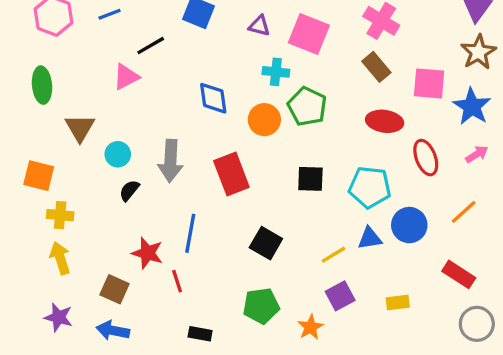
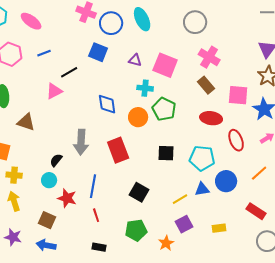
brown triangle: (80, 128) -> (26, 122), turned -42
cyan circle: (118, 154) -> (49, 180), moved
red line: (177, 281) -> (96, 215), moved

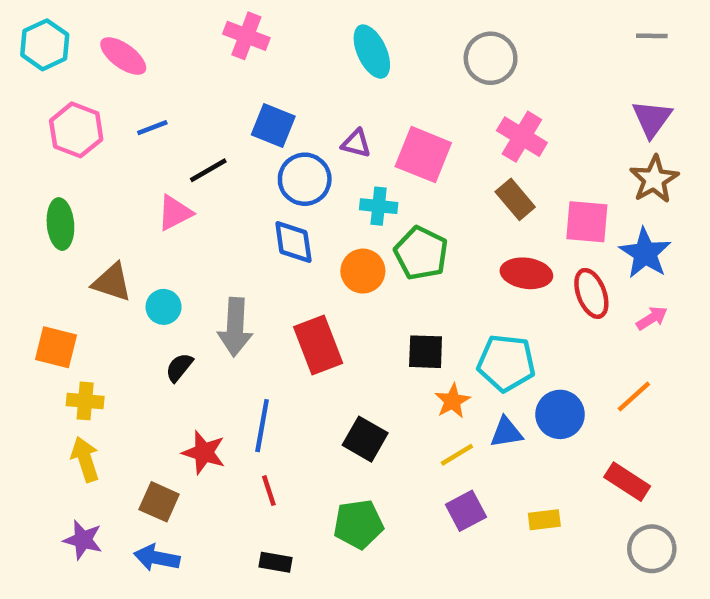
blue circle: (111, 23) -> (305, 179), moved
red ellipse: (236, 140) -> (591, 293), moved
cyan circle: (49, 180) -> (164, 307), moved
orange star: (166, 243) -> (452, 401), moved

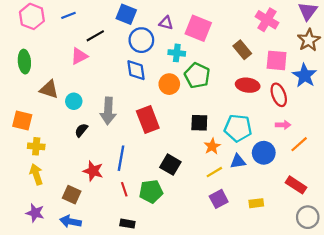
pink cross: (522, 137) -> (267, 20), moved
pink arrow: (652, 318) -> (283, 125), moved, turned 32
green pentagon: (358, 524) -> (151, 191), moved

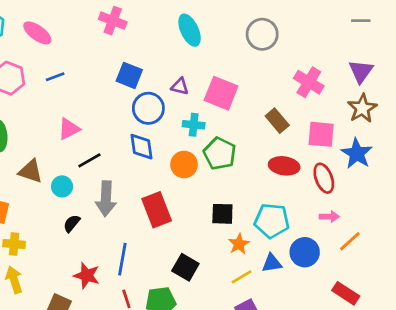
black line: (95, 36) -> (89, 160), moved

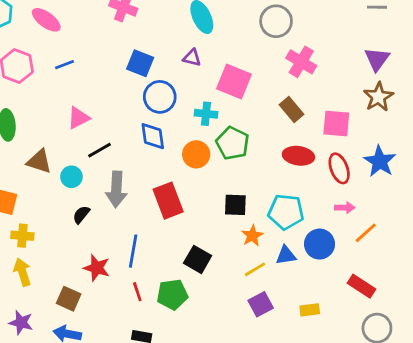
pink cross: (309, 82) -> (301, 62), moved
purple triangle: (180, 86) -> (192, 58), moved
blue star: (357, 154) -> (380, 161), moved

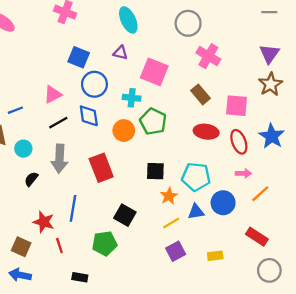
blue line: (64, 65) -> (15, 110), moved
pink triangle: (78, 118) -> (53, 94), moved
black line: (99, 150) -> (58, 123), moved
red line: (137, 292) -> (59, 246), moved

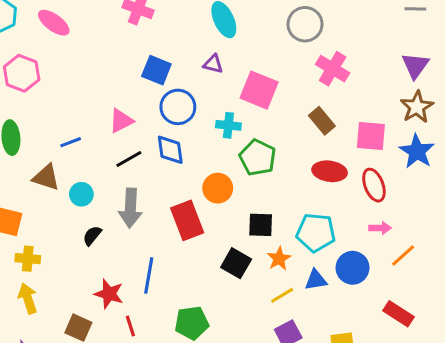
orange circle: (124, 131) -> (218, 188), moved
blue star: (272, 136) -> (417, 151), moved
black square: (125, 215) -> (236, 263), moved

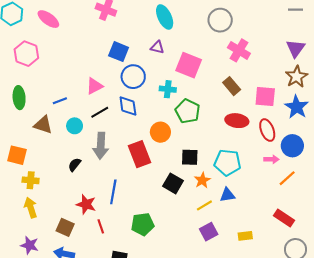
cyan circle: (81, 194) -> (75, 126), moved
blue circle: (353, 268) -> (292, 146), moved

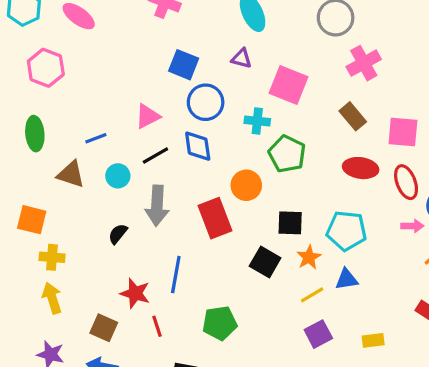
pink cross: (239, 50) -> (364, 63), turned 30

